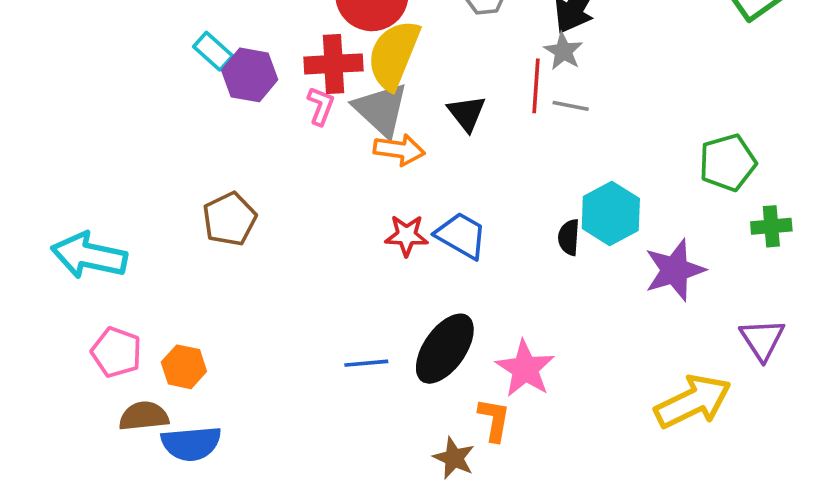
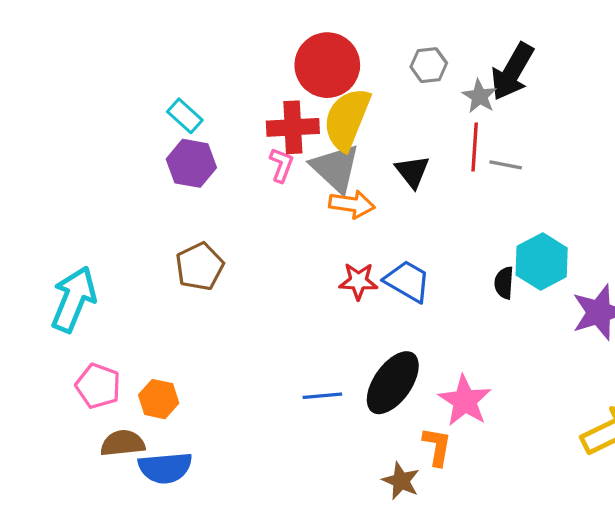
gray star: (563, 51) -> (480, 96), moved
purple hexagon: (250, 75) -> (191, 163), moved
cyan arrow: (89, 256) -> (74, 299), turned 100

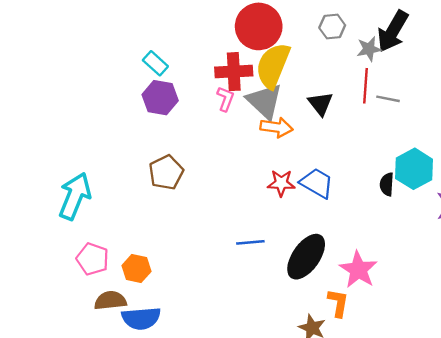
gray star: (480, 96) -> (369, 49), turned 30
blue line: (322, 396) -> (250, 242), moved

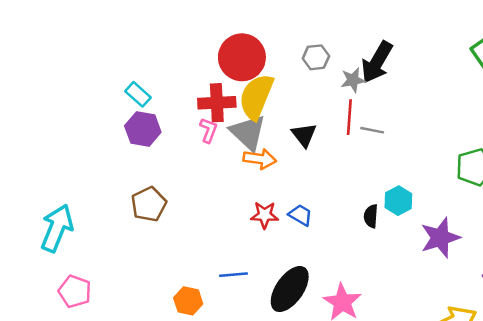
cyan hexagon: (414, 169) -> (398, 201), size x0.7
blue trapezoid: (317, 183) -> (300, 215), size x0.7
orange hexagon: (136, 268) -> (188, 301), moved

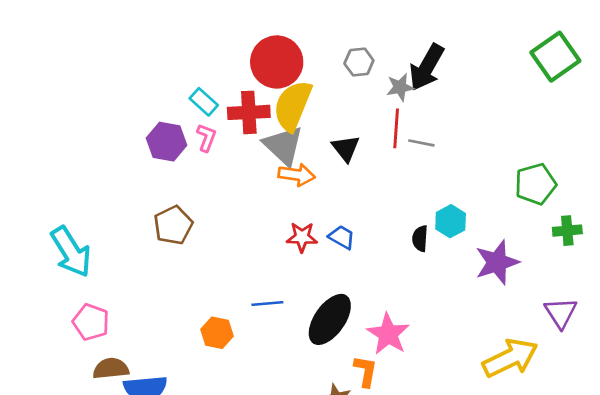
cyan rectangle: (138, 94) -> (204, 102), moved
pink L-shape: (208, 130) -> (206, 138), moved
cyan arrow: (57, 228) -> (71, 252), turned 126

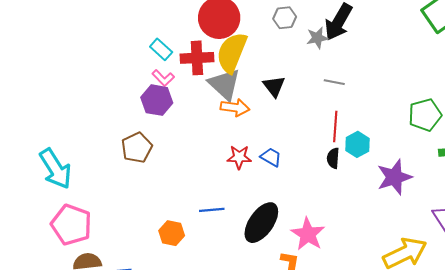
red line: (396, 128) -> (335, 127), moved
pink L-shape: (206, 138) -> (163, 78), turned 115
purple hexagon: (167, 142) -> (157, 100), moved
pink pentagon: (91, 322) -> (71, 225), size x1.4

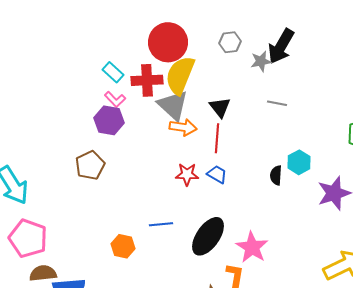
red line: (335, 127) -> (217, 138), moved

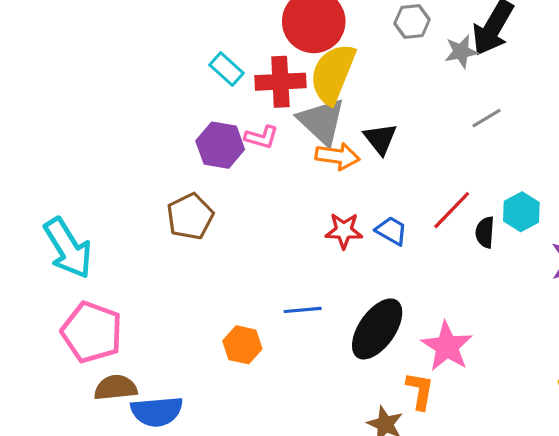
pink L-shape: (115, 99) -> (261, 137), moved, turned -30
gray line: (277, 103) -> (487, 118), turned -42
black triangle: (220, 107) -> (380, 139), moved
red line: (217, 138) -> (452, 210), moved, turned 40

